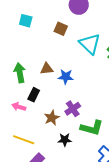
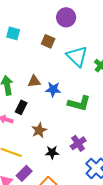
purple cross: (73, 109) -> (78, 143), moved
green L-shape: (92, 128) -> (79, 103), moved

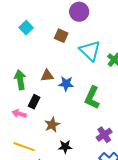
cyan square: (13, 33) -> (26, 28), turned 32
green L-shape: (79, 103) -> (92, 98), turned 100
purple cross: (78, 143) -> (104, 135), moved

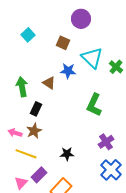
brown triangle: (47, 76) -> (49, 83), turned 40
blue star: (66, 84) -> (68, 71), moved
pink arrow: (19, 114) -> (15, 133), moved
brown star: (52, 125) -> (34, 131), moved

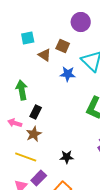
cyan square: (28, 35) -> (28, 38), turned 32
brown triangle: (49, 83) -> (45, 55), moved
pink arrow: (15, 133) -> (15, 123), moved

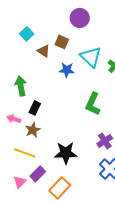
cyan square: (28, 38) -> (27, 34), turned -32
black star: (67, 157) -> (66, 153), size x1.6

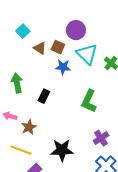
purple circle: (80, 18) -> (76, 30), moved
brown square: (62, 42) -> (58, 47), moved
black rectangle: (35, 108) -> (44, 96), moved

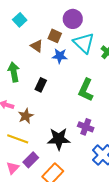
brown triangle: (40, 48) -> (37, 46), moved
purple cross: (101, 138) -> (86, 127), moved, turned -35

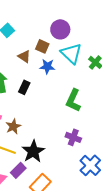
black rectangle: (41, 85) -> (24, 87), moved
black star: (59, 139) -> (33, 151), moved, turned -30

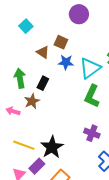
purple circle: (60, 29) -> (79, 14), moved
cyan triangle: (71, 53) -> (90, 68), moved, turned 40
brown star: (13, 126) -> (32, 101), moved

